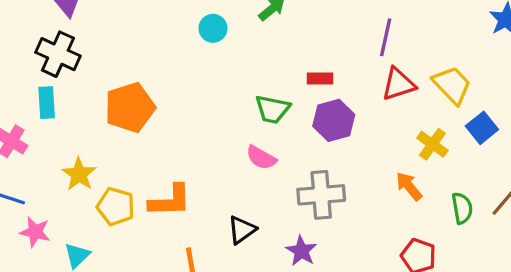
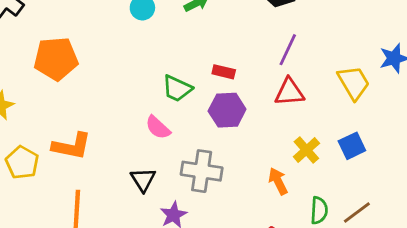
yellow trapezoid: (452, 85) -> (354, 83), moved
yellow pentagon: (116, 206) -> (22, 163), moved
black triangle: (242, 230) -> (143, 180), moved, turned -40

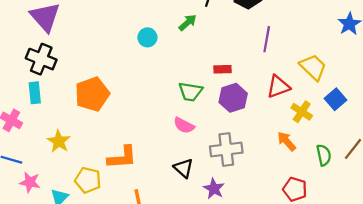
yellow trapezoid: (354, 83) -> (313, 67), moved
red triangle: (289, 92) -> (278, 87), moved

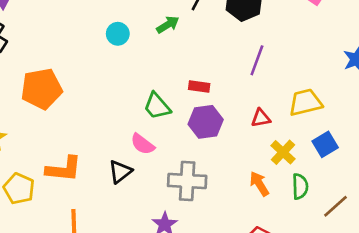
yellow trapezoid: (313, 67) -> (305, 102), turned -68
red triangle: (278, 87) -> (261, 118), size x0.7
green trapezoid: (190, 92) -> (157, 106), turned 30
green semicircle: (324, 155) -> (300, 186), moved
black triangle: (183, 168) -> (120, 172), moved, turned 30

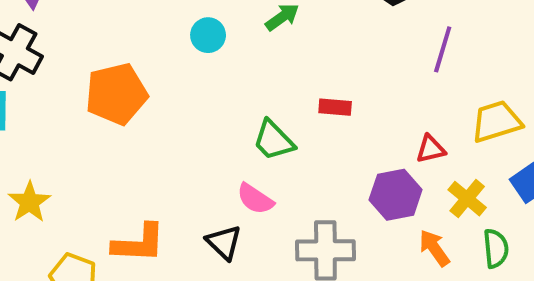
purple line: (257, 60) -> (443, 49), moved
orange pentagon: (41, 89) -> (116, 94), moved
purple hexagon: (206, 122) -> (396, 195), moved
black triangle: (120, 172) -> (224, 242), turned -35

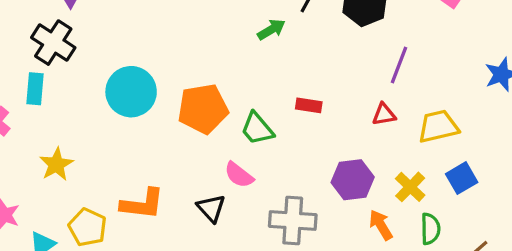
cyan circle: (208, 35) -> (131, 92), moved, size x1.8
orange pentagon: (116, 94) -> (203, 109), moved
red triangle: (431, 149) -> (384, 114), moved

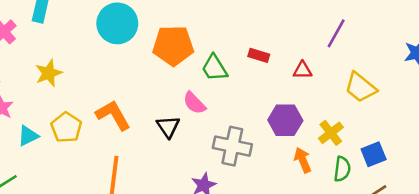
red triangle: (384, 114) -> (303, 70), moved
yellow trapezoid: (438, 126) -> (361, 87), turned -136
blue square: (462, 178) -> (374, 154), moved
orange L-shape: (142, 204) -> (113, 115), turned -135

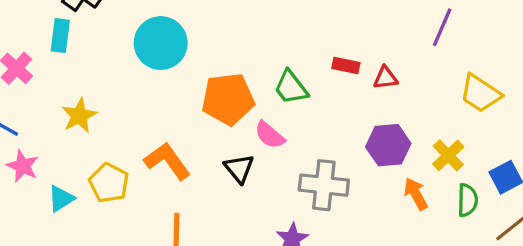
orange pentagon: (173, 46) -> (228, 99), moved
red triangle: (303, 70) -> (385, 78), moved

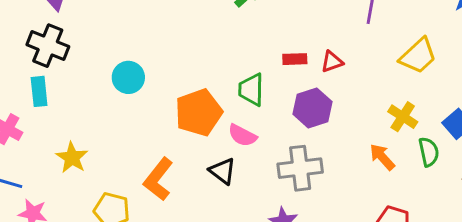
cyan circle: (161, 43) -> (128, 77), size x0.7
green trapezoid: (291, 87) -> (251, 90), turned 52
yellow trapezoid: (480, 93) -> (418, 56), turned -63
purple hexagon: (388, 145) -> (313, 108), moved
orange L-shape: (167, 161) -> (158, 179), turned -93

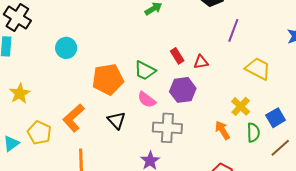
yellow trapezoid: (418, 56) -> (258, 69), turned -120
red rectangle: (295, 59) -> (177, 56), turned 49
green trapezoid: (251, 90) -> (145, 71), turned -75
pink semicircle: (242, 135) -> (147, 100), moved

